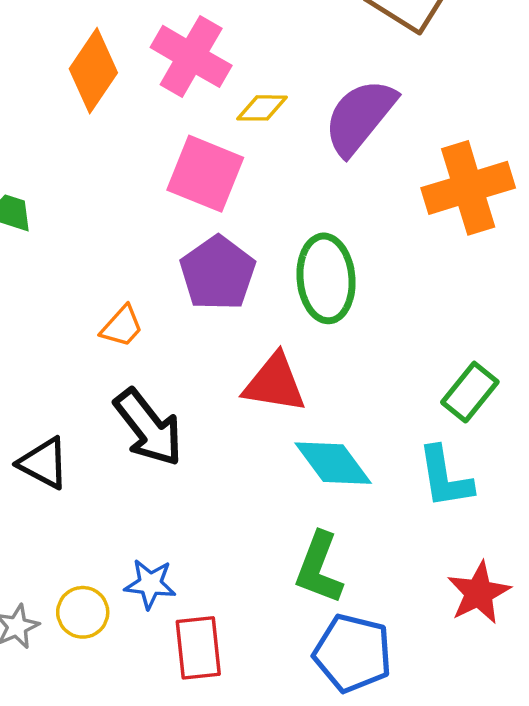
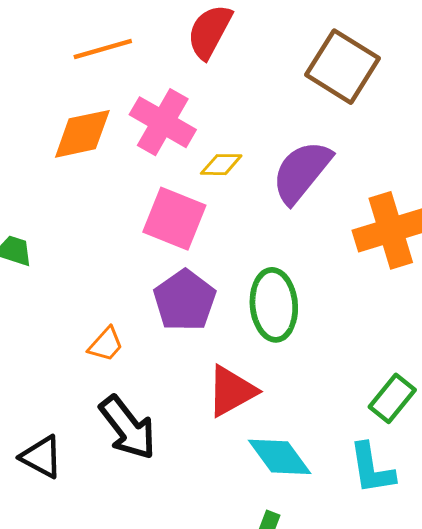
orange diamond: (93, 71) -> (82, 134), turned 44
red triangle: (275, 383) -> (231, 391), turned -38

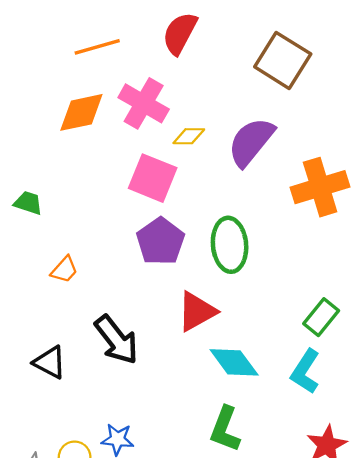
orange trapezoid: (106, 344) -> (64, 270), moved
cyan L-shape: (372, 469) -> (305, 371), turned 42

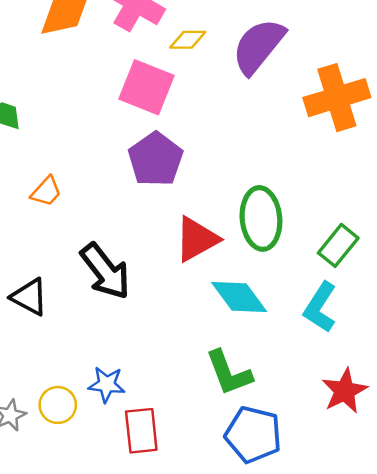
green ellipse: (230, 245) -> (261, 218), moved
green L-shape: (225, 429) -> (229, 373), turned -42

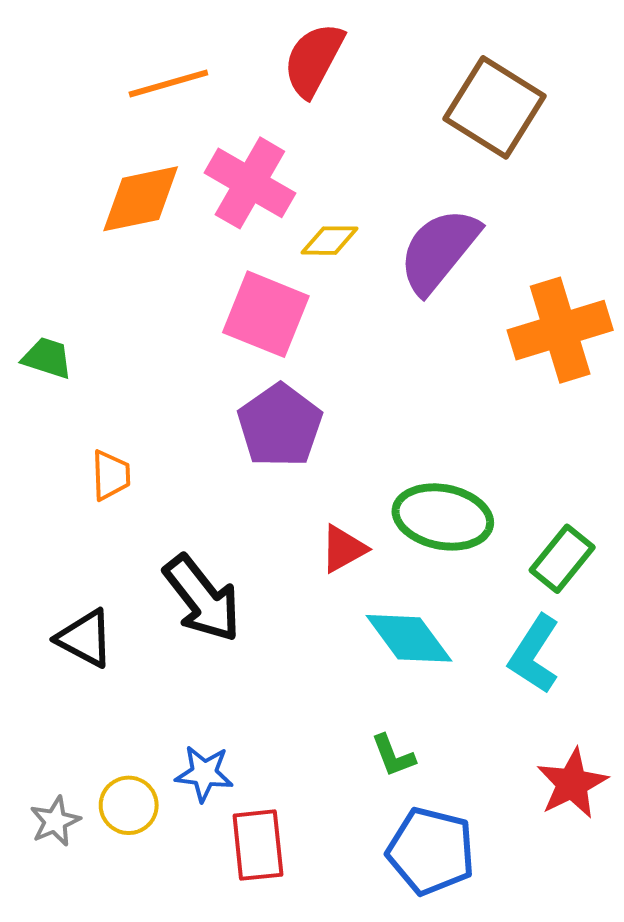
orange trapezoid: (46, 191) -> (111, 475), turned -44
green ellipse: (261, 218) -> (443, 517), turned -74
red triangle: (197, 239) -> (343, 549), size x0.7
green L-shape: (229, 373) -> (393, 756), size x0.6

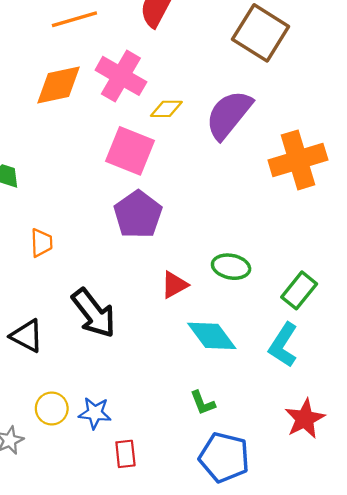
green ellipse: (443, 517) -> (231, 267), size x0.7
yellow circle: (129, 805) -> (52, 408), moved
red rectangle: (258, 845) -> (125, 454), size x0.7

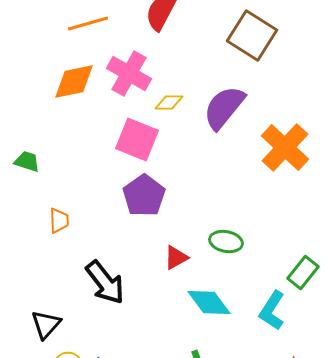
orange cross: (298, 160) -> (285, 148), turned -30
green rectangle: (299, 290) -> (303, 272), moved
black triangle: (27, 336) -> (46, 324), moved, turned 44

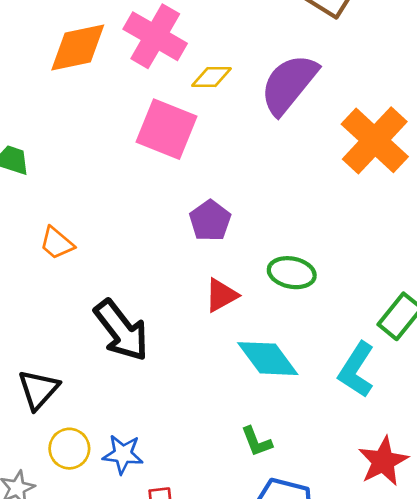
purple pentagon: (144, 196) -> (210, 221), moved, size x0.7
orange trapezoid: (59, 220) -> (57, 243), turned 132

